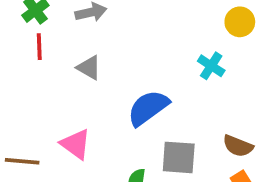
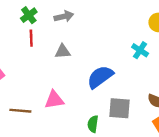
gray triangle: (89, 68) -> (63, 51), turned -35
pink triangle: (76, 144) -> (54, 100), turned -45

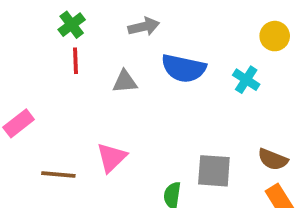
gray arrow: (64, 16) -> (144, 27), moved
blue semicircle: (100, 77) -> (184, 68), moved, turned -132
pink triangle: (54, 100) -> (112, 157), turned -35

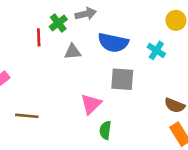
green cross: (72, 25) -> (58, 23), moved
pink triangle: (112, 157) -> (91, 104), moved
gray square: (214, 171) -> (122, 79), moved

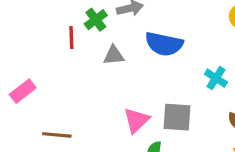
cyan cross: (156, 50) -> (216, 78), moved
gray square: (122, 79) -> (177, 117), moved

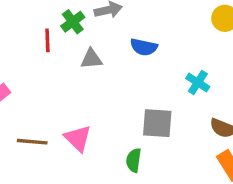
blue semicircle: (164, 44) -> (144, 47), size x0.7
pink triangle: (136, 120) -> (78, 138), moved, turned -32

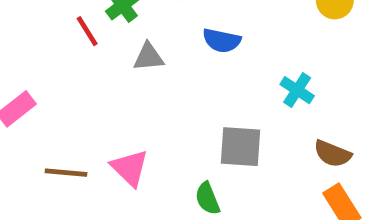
red line: (47, 40) -> (87, 31), turned -30
green semicircle: (134, 160) -> (207, 198), turned -30

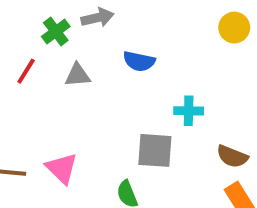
red line: (87, 31) -> (26, 71), moved, turned 64
cyan cross: (297, 90) -> (189, 111), moved, turned -32

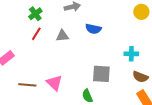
green cross: (56, 31) -> (35, 14), moved
cyan cross: (189, 111) -> (131, 54), moved

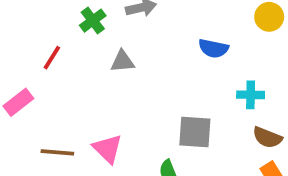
green cross: (35, 14) -> (93, 21), moved
blue semicircle: (93, 29) -> (213, 48), moved
red line: (36, 34) -> (52, 58), moved

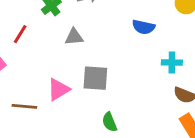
gray square: (195, 132) -> (95, 78), moved
pink triangle: (108, 149) -> (58, 89), moved, turned 45

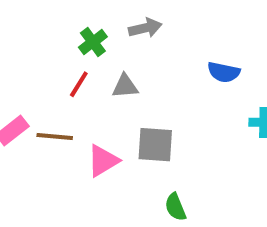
red line: (20, 34) -> (79, 84), moved
brown line: (24, 106) -> (55, 137), moved

